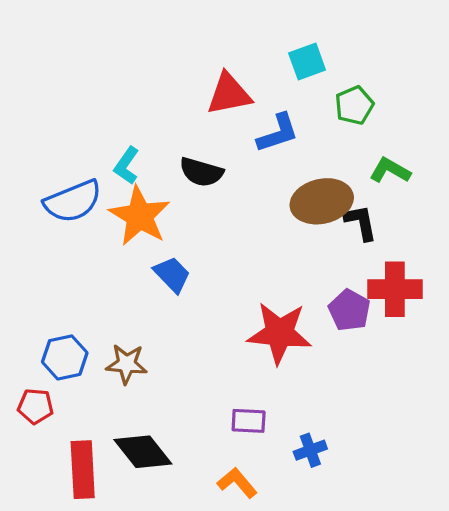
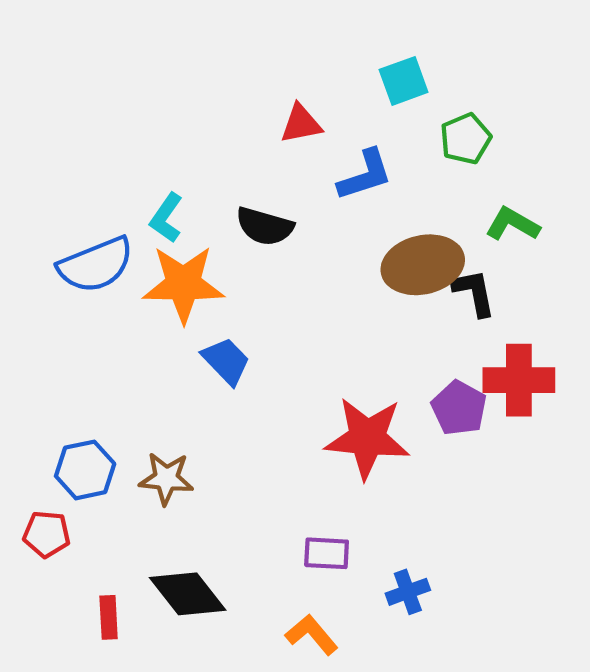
red triangle: (229, 94) -> (301, 124), size x0.7
orange star: (140, 216) -> (183, 284), turned -30
red rectangle: (83, 470) -> (109, 617), size x0.6

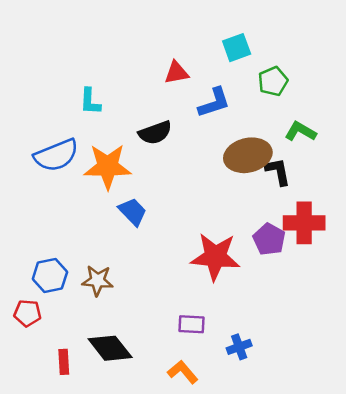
cyan L-shape: (166, 218) -> (90, 101), moved, turned -32
black semicircle: (265, 226) -> (155, 133), turned -36

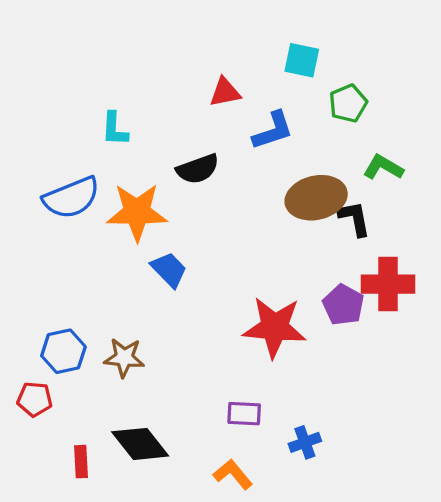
cyan square: (237, 48) -> (302, 60), turned 32

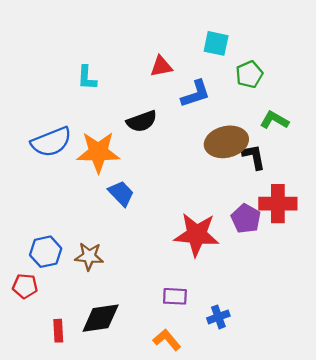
cyan L-shape: (115, 129) -> (87, 78), moved
black diamond: (140, 444) -> (101, 318), turned -60

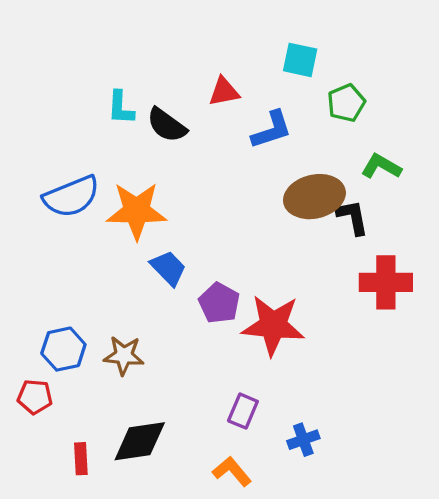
black semicircle: (142, 121) -> (167, 125), moved, turned 56
purple pentagon: (246, 219) -> (219, 303), moved
purple rectangle: (175, 296) -> (243, 411), turned -70

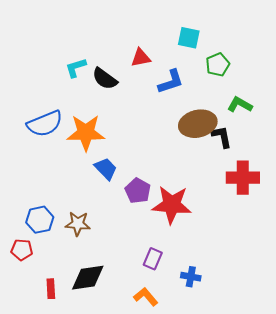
cyan L-shape: (121, 108) -> (76, 68), turned 70
blue cross: (303, 440) -> (191, 277), turned 30

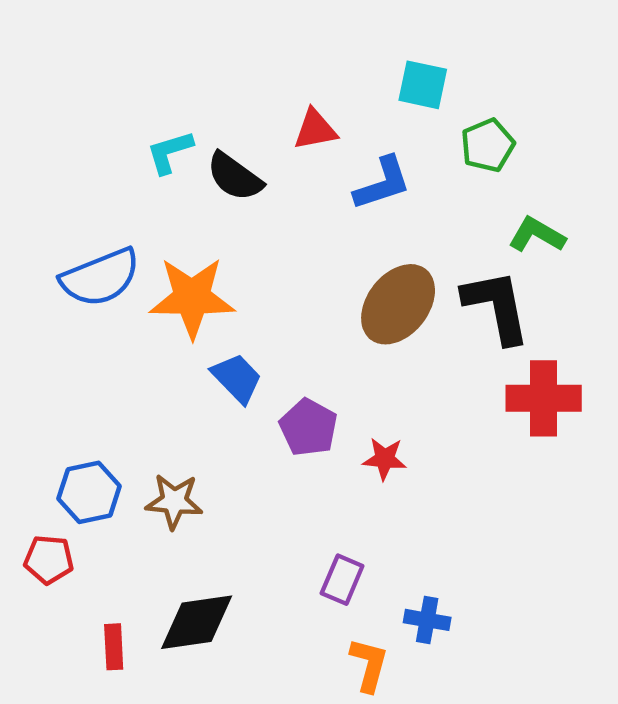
brown ellipse: (198, 124) -> (398, 304), moved, turned -39
black L-shape: (222, 137) -> (497, 307), size x1.5
red star: (172, 205) -> (385, 459), size x0.5
orange L-shape: (146, 297) -> (369, 665), moved, turned 55

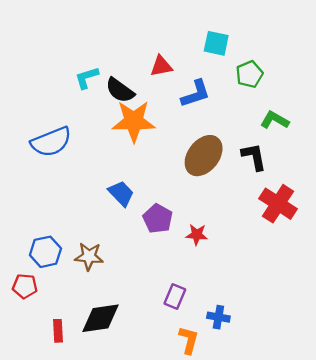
orange star: (192, 298) -> (134, 121), moved
black L-shape: (497, 307) -> (254, 157), size x0.7
red cross: (544, 398) -> (278, 204), turned 33

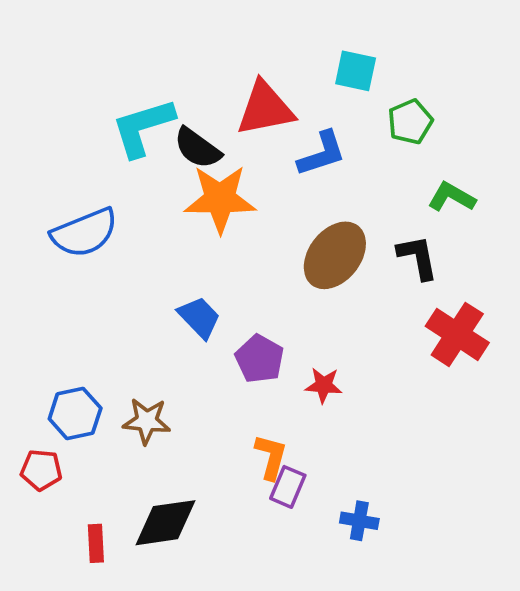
red triangle: (161, 66) -> (265, 109), size x1.6
cyan L-shape: (87, 78) -> (143, 127), size x1.6
orange L-shape: (189, 340) -> (271, 457), moved

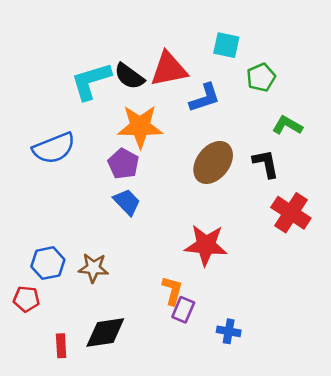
black semicircle: (197, 148) -> (129, 76), moved
purple pentagon: (260, 359) -> (123, 164), moved
red star: (324, 385) -> (206, 245), size x1.8

